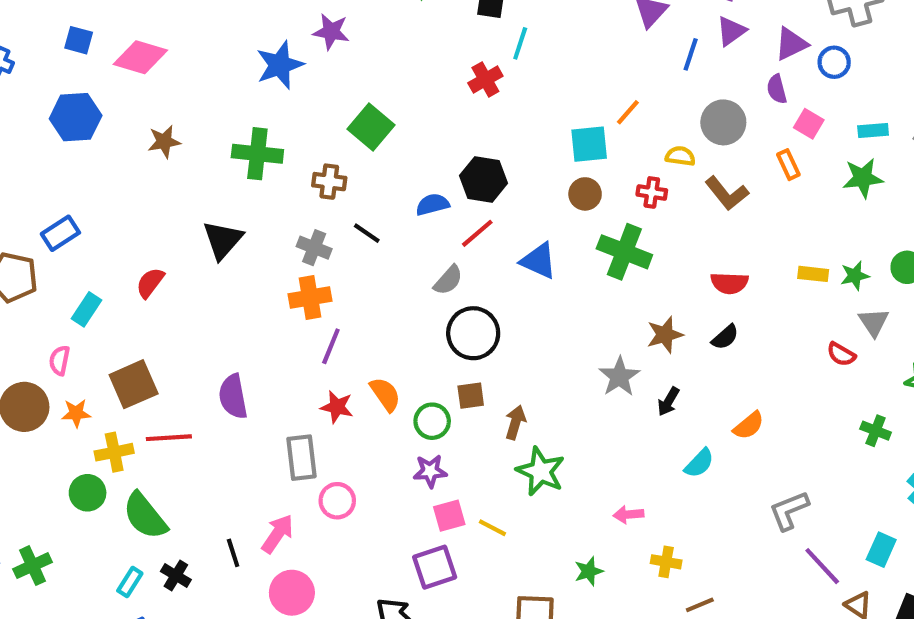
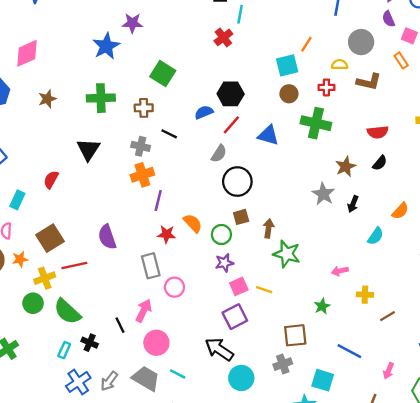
pink diamond: (140, 57) -> (27, 53), turned -32
brown L-shape: (727, 193) -> (369, 82), turned -30

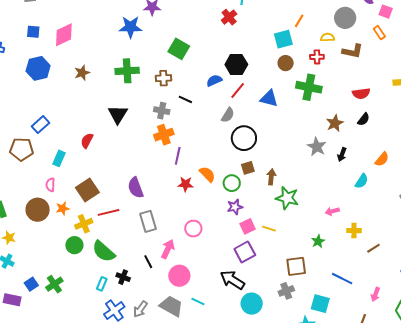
blue star: (106, 46) -> (130, 27), turned 30
gray rectangle: (151, 266) -> (148, 221), moved

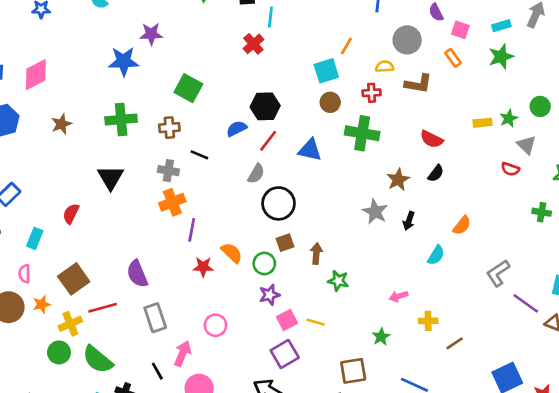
red semicircle: (361, 93) -> (432, 139), turned 36
green star: (287, 198) -> (338, 281), size x0.7

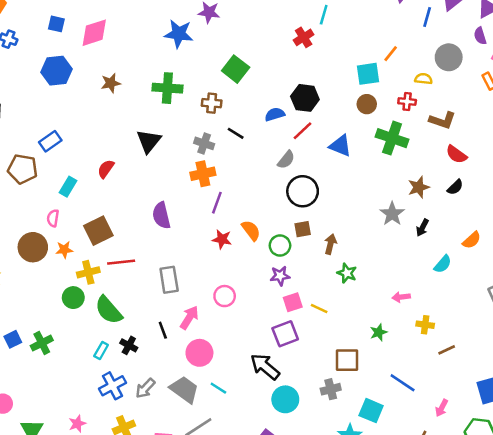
brown L-shape: (418, 84) -> (442, 120), moved
purple semicircle: (137, 274) -> (161, 215), moved

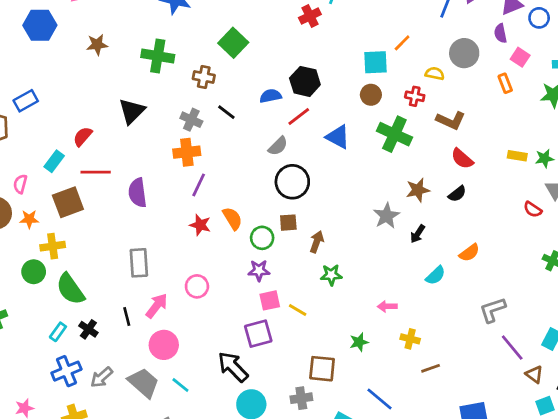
cyan rectangle: (68, 187) -> (54, 161), moved
red line: (121, 262) -> (96, 172), moved
green star: (347, 273) -> (331, 275), turned -30

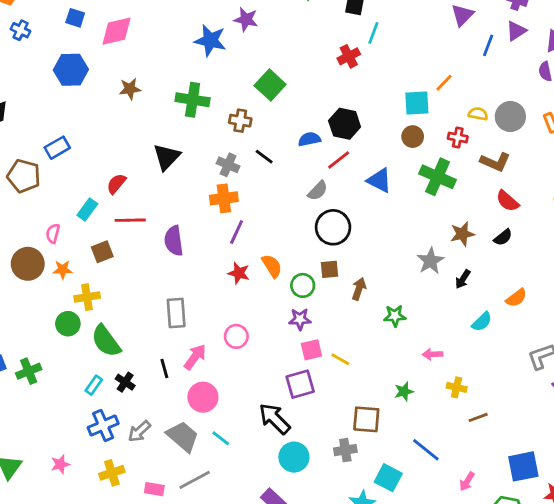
gray circle: (464, 53) -> (510, 117), moved
brown square: (68, 202) -> (102, 252), size x0.7
green star: (331, 275) -> (395, 316), moved

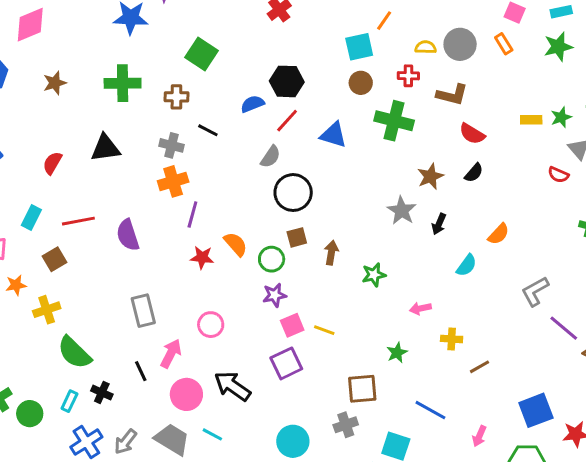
black triangle: (167, 157) -> (105, 148), turned 48
red semicircle: (116, 184) -> (52, 163), moved
green circle: (68, 324) -> (30, 414), moved
black arrow: (275, 419) -> (232, 386), moved

